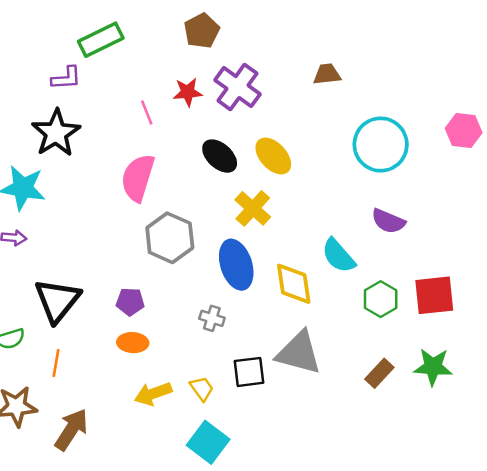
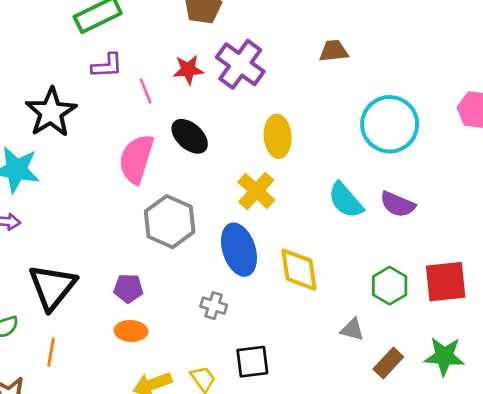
purple L-shape: (66, 78) -> (107, 66), moved
black ellipse: (220, 156) -> (190, 136), moved
yellow ellipse: (273, 156) -> (278, 136), turned 39
cyan semicircle: (338, 256) -> (346, 200), moved
gray triangle: (299, 353) -> (352, 330), moved, size x0.5

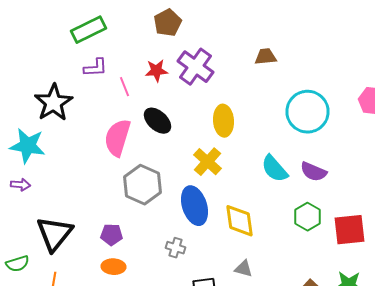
green hexagon: (390, 286) -> (308, 217), moved
gray triangle: (352, 330) -> (244, 269), moved

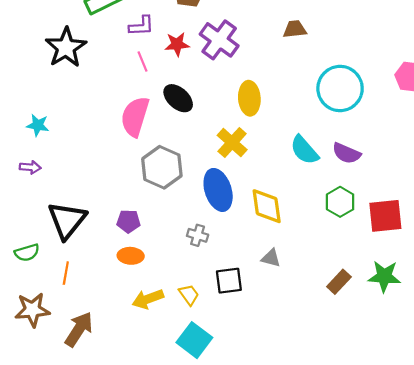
purple L-shape: (96, 68) -> (141, 26), moved
black star: (54, 103) -> (66, 47), moved
cyan star: (28, 146) -> (38, 125), size x0.6

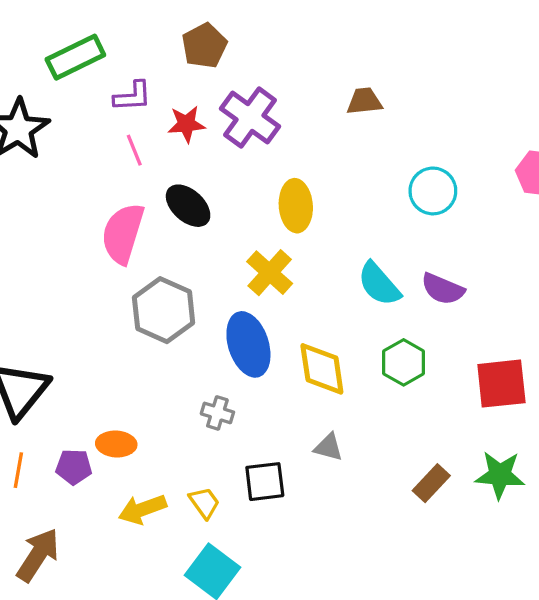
cyan circle: (340, 88) -> (433, 191), size x0.7
green hexagon: (340, 202) -> (404, 362), moved
purple pentagon: (128, 221) -> (74, 467), moved

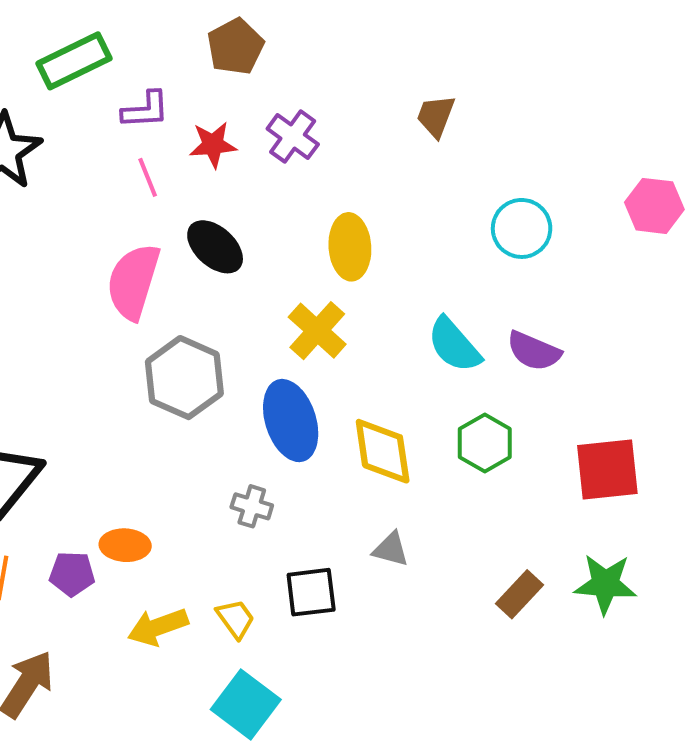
brown trapezoid: (364, 101) -> (436, 116), turned -63
purple cross: (250, 118) -> (293, 136), size x0.7

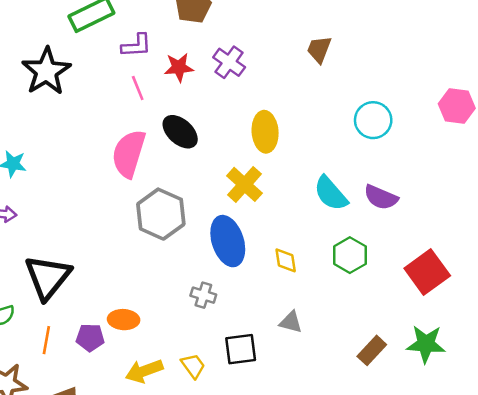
yellow diamond: (383, 451) -> (286, 260), size x0.6
red square: (607, 470) -> (427, 272), turned -30

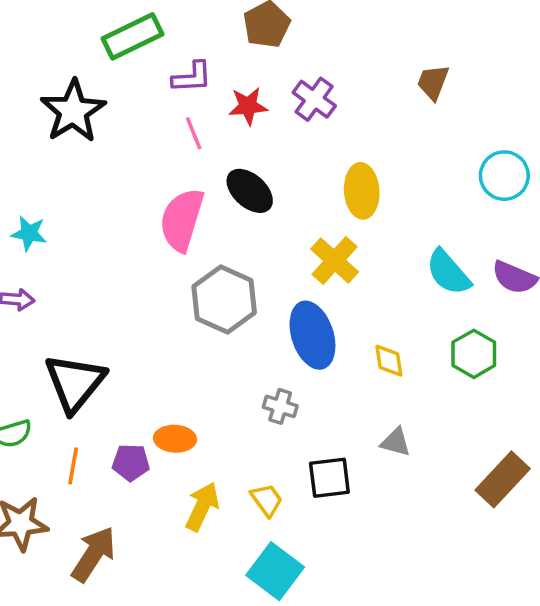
brown rectangle: (372, 350) -> (503, 479), size x1.4
yellow arrow: (144, 371) -> (202, 507), turned 135

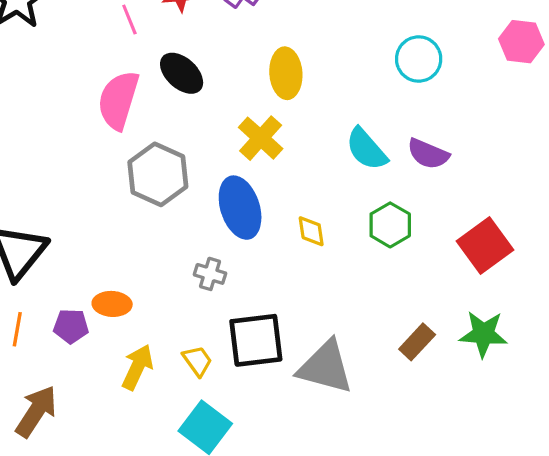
gray triangle: (396, 442) -> (325, 367), moved, size x2.0
black square: (329, 478) -> (256, 340), size x1.4
brown rectangle: (503, 479) -> (417, 342), size x0.7

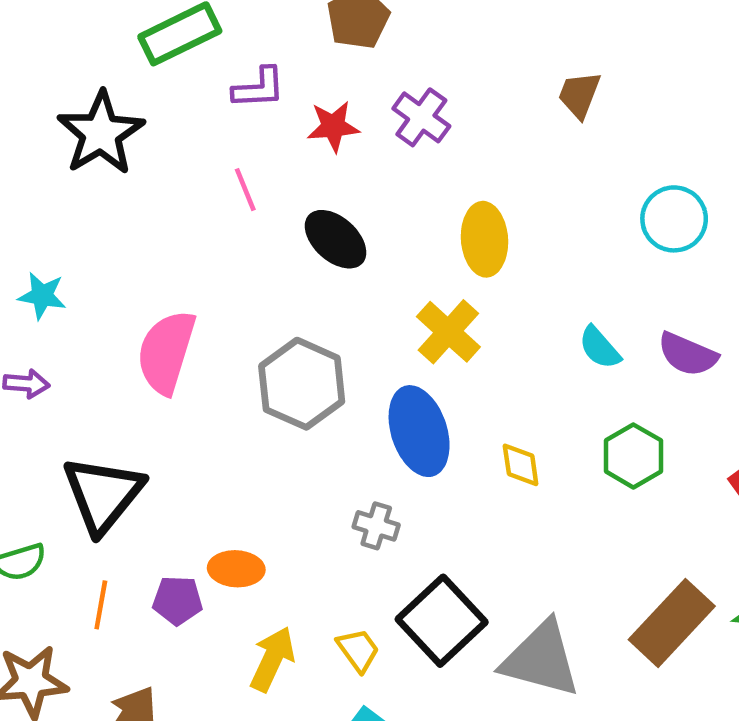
pink line: (129, 19) -> (245, 190), moved
pink semicircle: (118, 100) -> (166, 352), moved
cyan semicircle: (366, 149) -> (600, 348), size x0.7
black square: (256, 340) -> (442, 621), turned -36
brown rectangle: (417, 342) -> (672, 623), size x1.6

